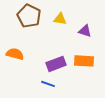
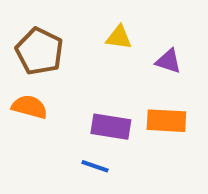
brown pentagon: (29, 16) -> (39, 51), moved
purple rectangle: (56, 64) -> (111, 127), turned 30

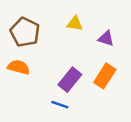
orange rectangle: (166, 121) -> (105, 76), turned -60
purple rectangle: (111, 127) -> (70, 80), turned -60

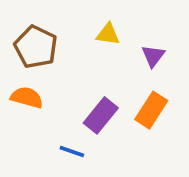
purple triangle: (106, 38) -> (153, 56), turned 49
blue line: (60, 105) -> (72, 152), moved

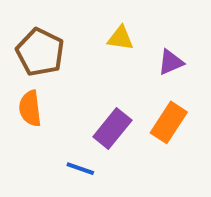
purple triangle: (153, 56) -> (171, 62), turned 30
orange semicircle: (27, 97) -> (30, 108), turned -112

